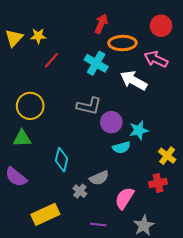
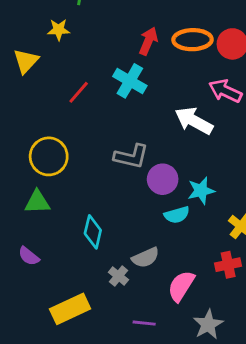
yellow star: (38, 36) -> (59, 30), moved
orange ellipse: (122, 43) -> (193, 40), moved
cyan cross: (96, 63) -> (130, 81), moved
purple semicircle: (16, 177) -> (29, 256), size x0.7

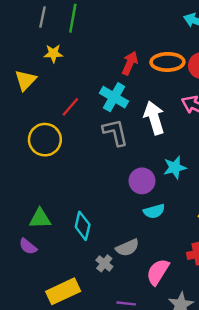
white arrow: (194, 121) -> (154, 118), moved, turned 44
yellow circle: (49, 156) -> (45, 140), moved
gray L-shape: (131, 156) -> (115, 132), moved, turned -116
cyan star: (201, 191) -> (175, 168), moved
green triangle: (37, 202) -> (40, 219), moved

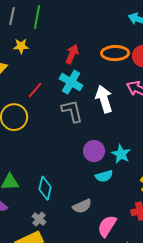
red arrow: (130, 63) -> (72, 54), moved
cyan star: (175, 168) -> (121, 154), moved, turned -30
gray cross: (104, 263) -> (39, 219), moved

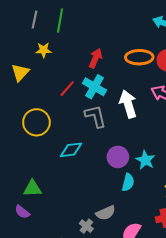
red line: (35, 90) -> (67, 89), moved
cyan semicircle: (104, 176) -> (128, 182), turned -60
cyan diamond: (45, 188) -> (71, 150), moved, turned 70
gray cross: (39, 219) -> (86, 226), moved

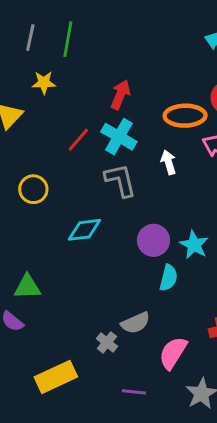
orange ellipse: (139, 57) -> (185, 116), moved
white arrow: (128, 104) -> (168, 162), size x0.6
yellow circle: (36, 122) -> (33, 189), size x0.7

